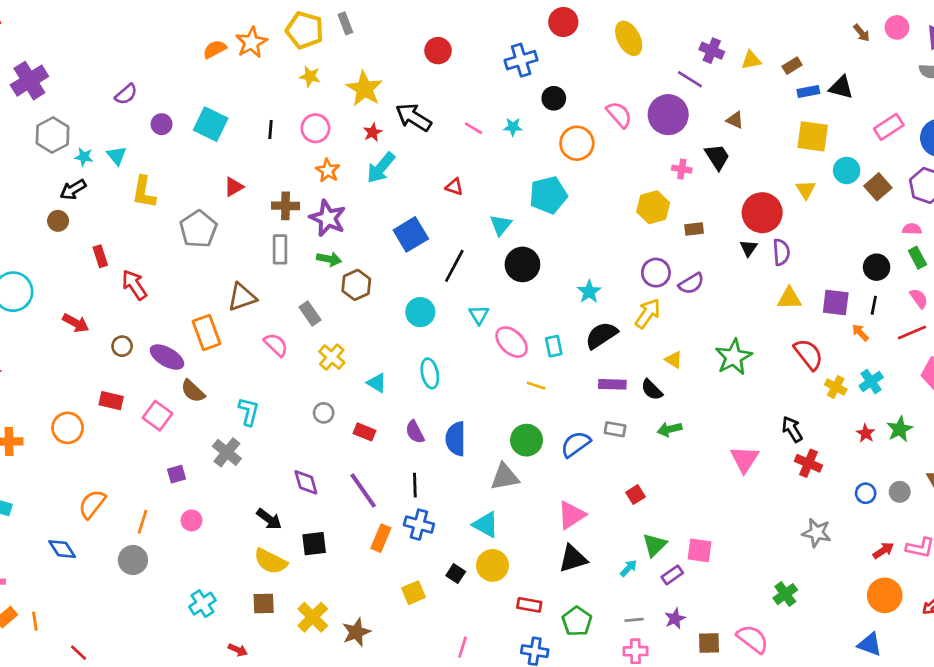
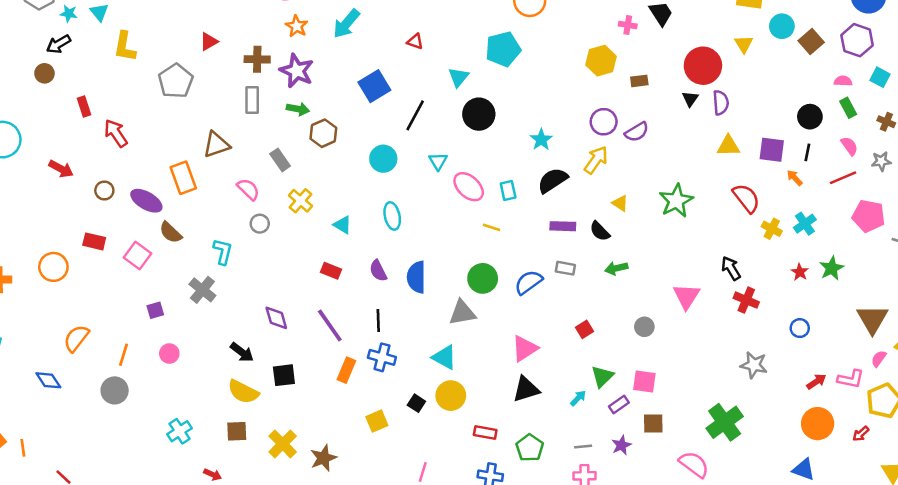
gray circle: (324, 413) -> (260, 224), moved
gray circle: (900, 492) -> (644, 327), moved
green cross: (785, 594) -> (725, 422), size x1.6
brown square: (709, 643) -> (653, 424), moved

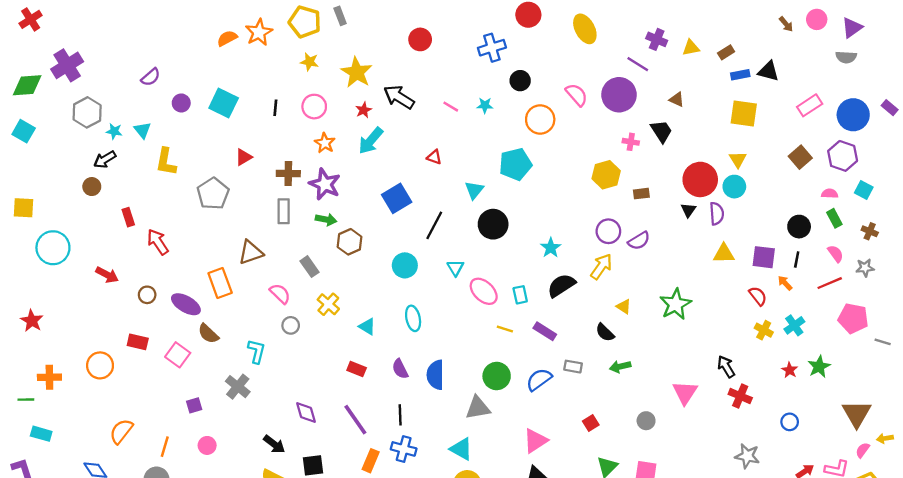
cyan circle: (782, 26) -> (734, 187), moved
red semicircle: (746, 198) -> (758, 296), moved, size x0.7
purple rectangle: (563, 226) -> (545, 331), moved, turned 30

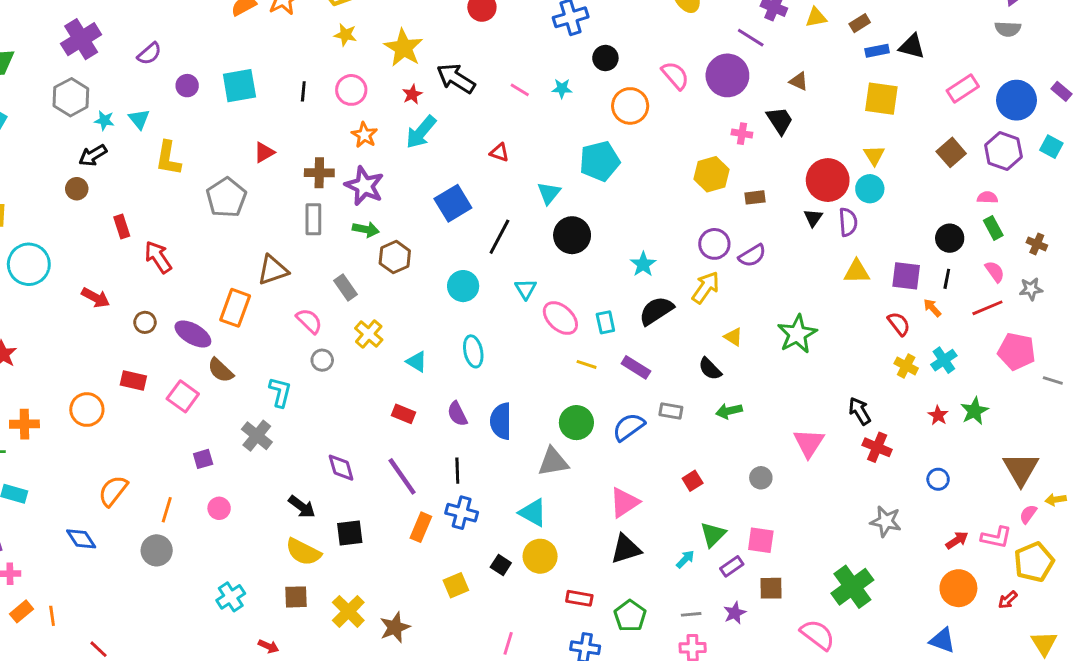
purple cross: (67, 65) -> (81, 39), moved
cyan square: (224, 103) -> (239, 86), turned -36
cyan square: (864, 190) -> (1051, 147), moved
orange rectangle: (220, 283) -> (235, 308), turned 40

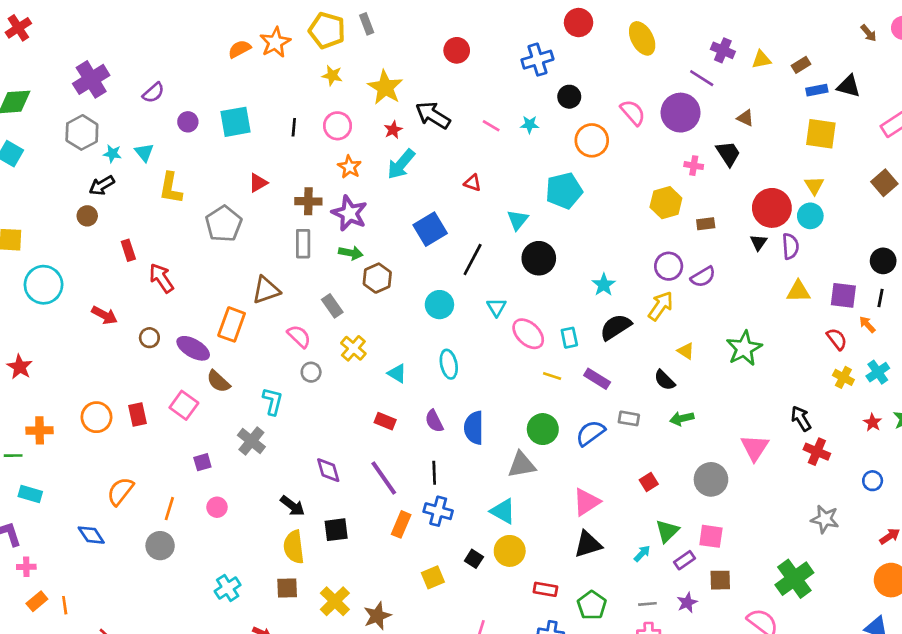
red rectangle: (133, 380) -> (138, 415), moved, turned 65
gray circle: (761, 478) -> (711, 479), size x1.6
yellow semicircle: (303, 552) -> (294, 547), turned 56

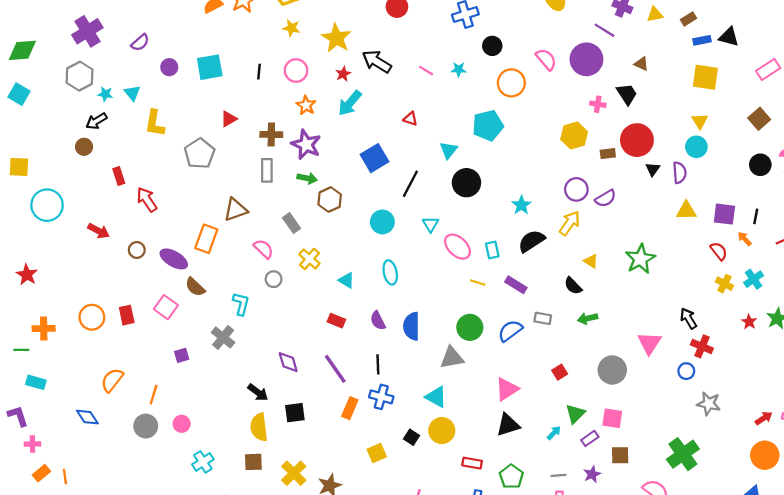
red circle: (772, 208) -> (637, 140), moved
black circle: (883, 261) -> (760, 165), moved
blue circle: (873, 481) -> (686, 371), moved
pink circle: (217, 507) -> (182, 424), moved

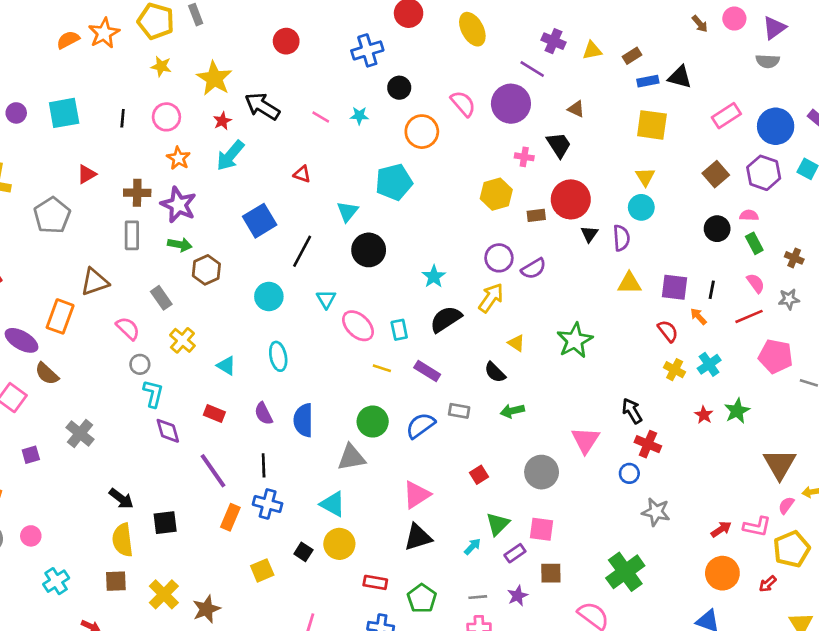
cyan L-shape: (241, 304) -> (153, 394), moved
purple diamond: (288, 362) -> (168, 431), moved

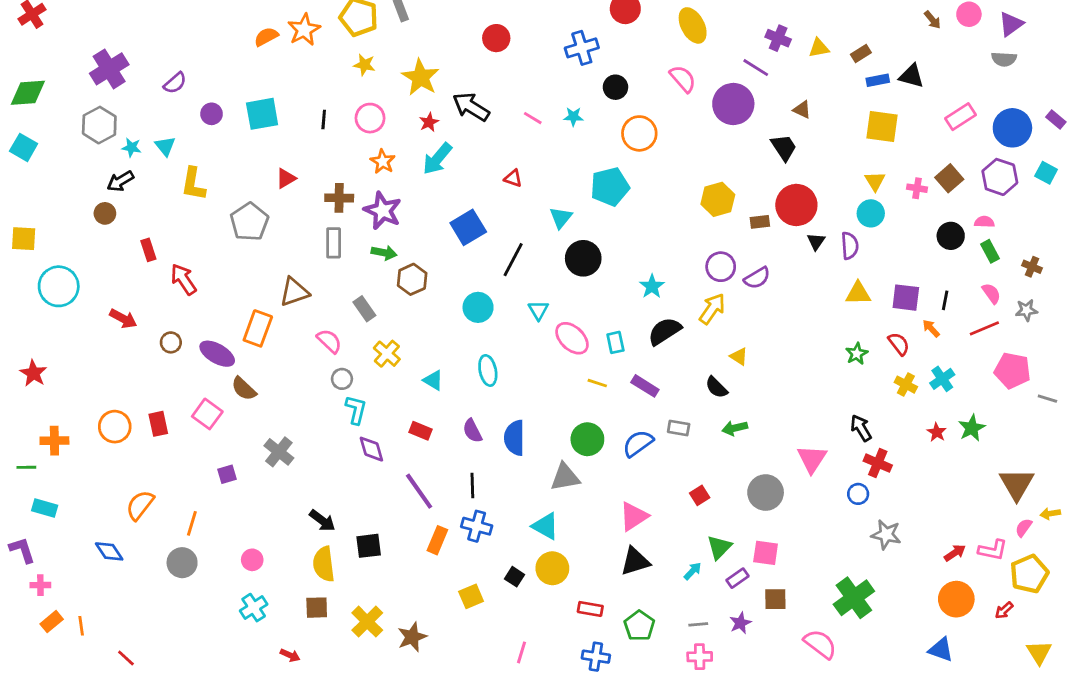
pink semicircle: (463, 104) -> (683, 79), moved
pink cross: (524, 157) -> (917, 188), moved
green star: (575, 340) -> (857, 354), moved, size x0.6
pink circle: (31, 536) -> (252, 560), moved

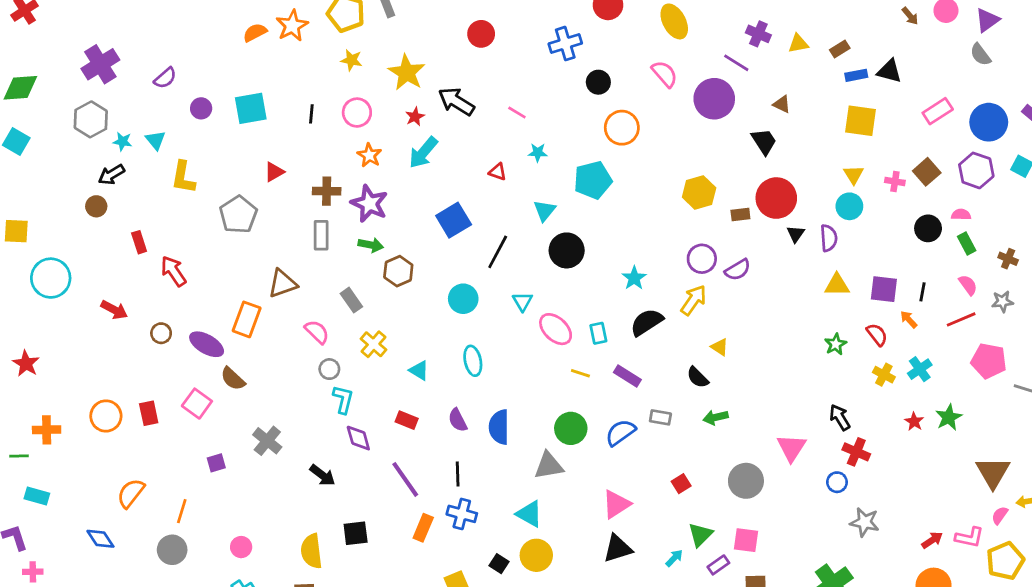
gray semicircle: (1004, 59) -> (980, 55), turned 50
cyan star: (573, 117) -> (538, 153), moved
black arrow: (322, 521) -> (322, 475), moved

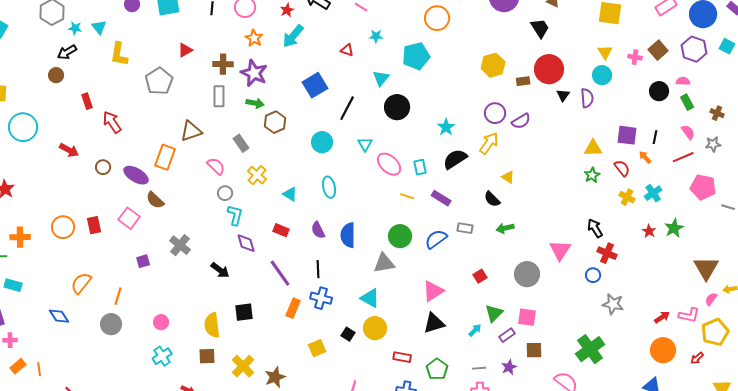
yellow triangle: (837, 285) -> (593, 148), moved

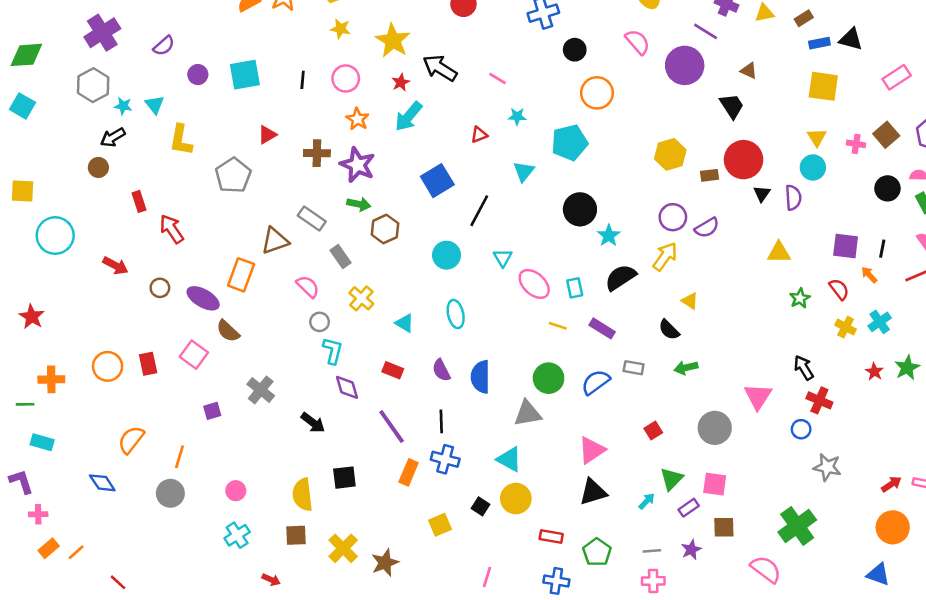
red triangle: (347, 50) -> (479, 135), turned -40
gray rectangle: (219, 96) -> (312, 219), moved, turned -55
black circle: (397, 107) -> (580, 209), moved
yellow triangle: (593, 148) -> (779, 253), moved
orange line: (39, 369) -> (76, 552), turned 56

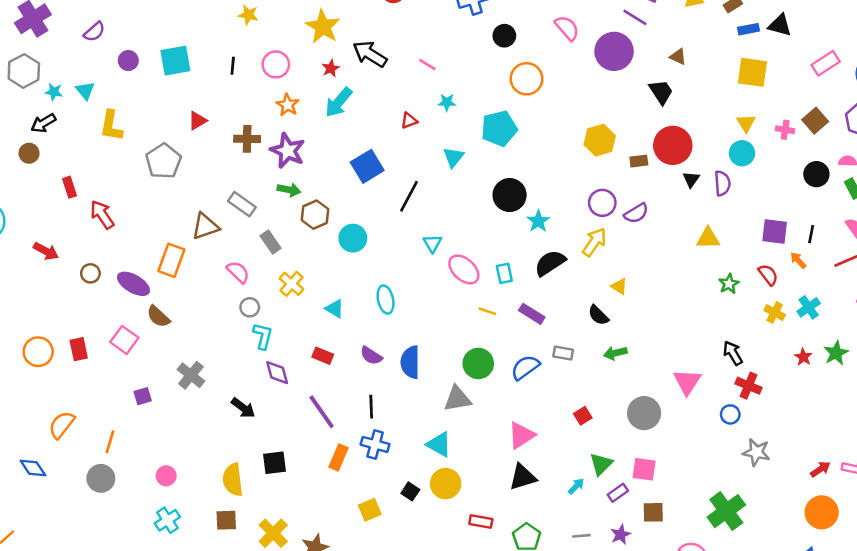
yellow star: (340, 29) -> (248, 15), moved
cyan circle: (446, 255) -> (353, 238), moved
purple semicircle: (441, 370) -> (371, 356), turned -30

